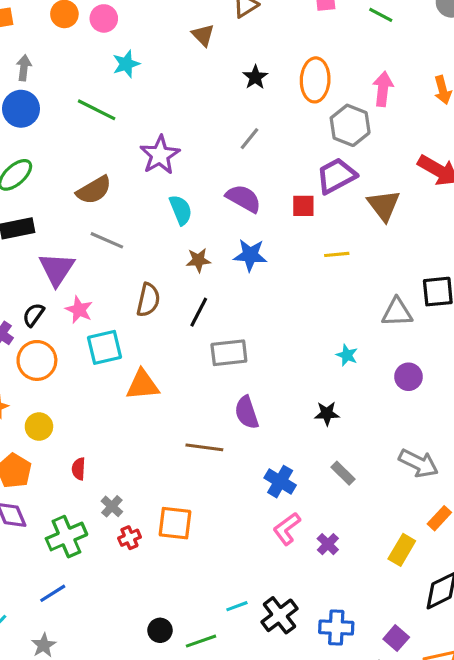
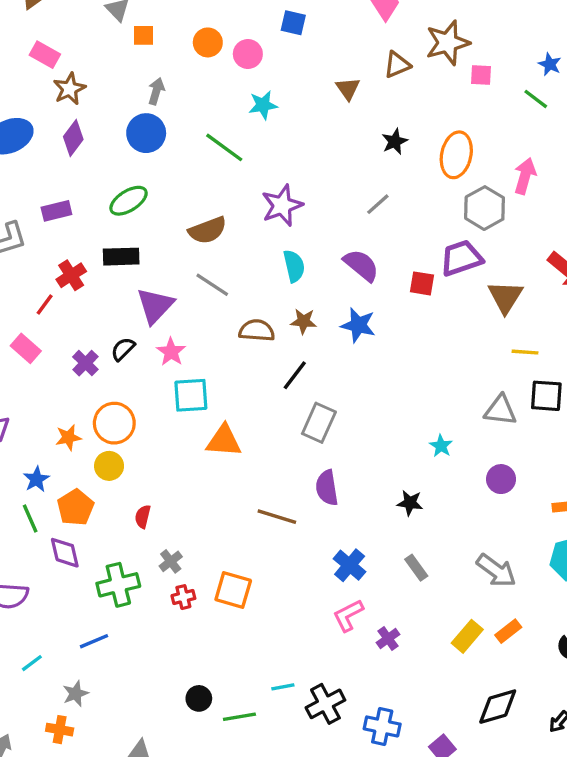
yellow line: (337, 254) -> (525, 352), moved
brown semicircle: (148, 300) -> (257, 330), moved, turned -108
gray rectangle: (229, 353) -> (319, 423), turned -69
orange circle: (37, 360) -> (114, 423), moved
yellow rectangle: (402, 550) -> (467, 636), moved

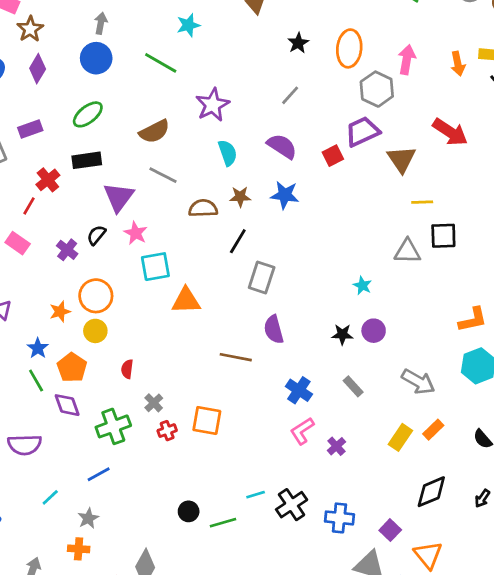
red square: (422, 283) -> (333, 156), turned -30
purple circle: (501, 479) -> (374, 331), moved

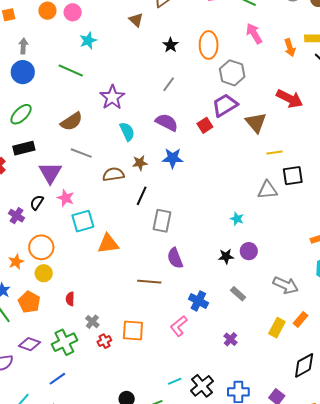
pink arrow: (407, 60) -> (254, 34), moved, turned -35
purple diamond: (67, 405) -> (29, 344), moved, turned -45
pink L-shape: (302, 431) -> (179, 326), moved

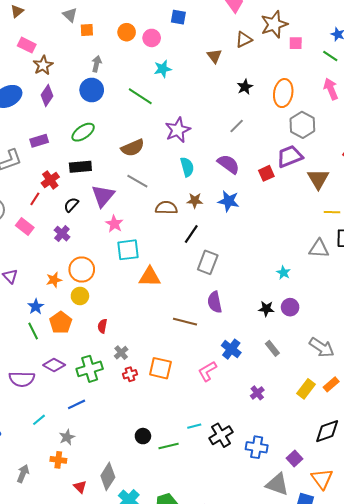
black semicircle: (37, 203) -> (71, 205), moved

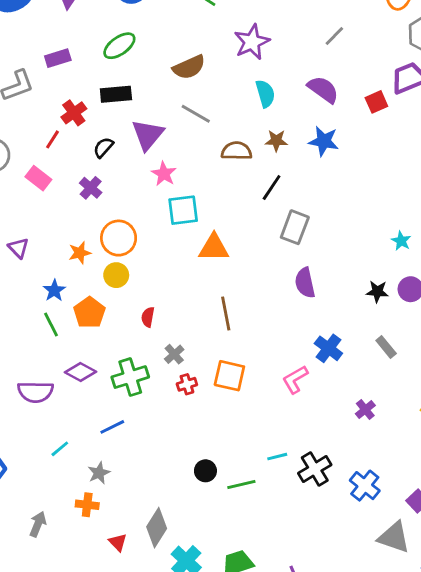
brown line: (185, 322) -> (226, 314), moved, turned 65
blue cross: (257, 447) -> (365, 486), turned 30

